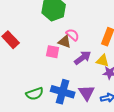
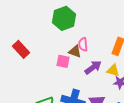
pink semicircle: (73, 35) -> (83, 44), turned -136

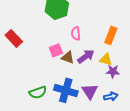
brown triangle: (75, 51) -> (68, 57), moved
pink square: (63, 61) -> (56, 50), turned -32

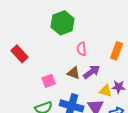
pink square: (56, 50) -> (49, 81), moved
yellow triangle: (106, 59) -> (106, 91), moved

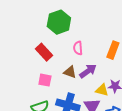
red rectangle: (20, 54) -> (44, 52), moved
pink square: (49, 81) -> (45, 80), turned 32

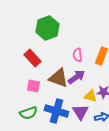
pink semicircle: (78, 48) -> (77, 55), moved
brown triangle: (70, 72) -> (58, 78), size x1.5

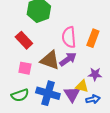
pink semicircle: (77, 55) -> (69, 37), size x1.5
yellow triangle: (90, 96) -> (82, 86), moved

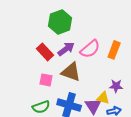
pink semicircle: (69, 37) -> (90, 49), turned -125
purple arrow: (68, 59) -> (66, 49), moved

